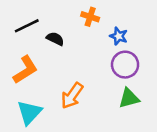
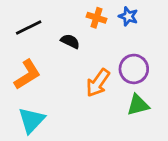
blue star: (119, 36) -> (128, 16), moved
black semicircle: (55, 39) -> (70, 41), moved
orange arrow: (72, 96) -> (98, 83), moved

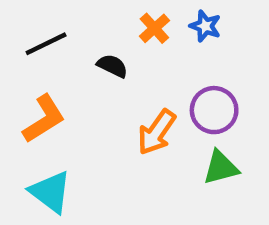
orange cross: (96, 18) -> (154, 28), turned 30
cyan triangle: (31, 120) -> (51, 192), turned -36

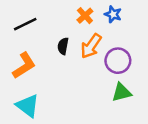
black semicircle: (112, 66) -> (63, 46), moved, turned -105
orange arrow: (157, 132) -> (91, 46), moved

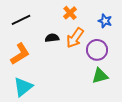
blue star: (113, 14) -> (105, 21), moved
black semicircle: (63, 46) -> (52, 38), turned 72
cyan triangle: (28, 106) -> (23, 87), turned 45

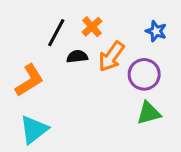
orange cross: (70, 13) -> (92, 27), moved
black line: (21, 20) -> (56, 33), moved, turned -36

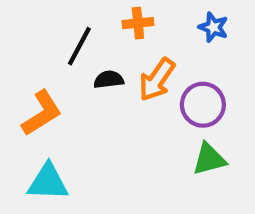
orange cross: (92, 27) -> (138, 23), moved, turned 36
blue star: (156, 31) -> (213, 27), moved
cyan triangle: (34, 129) -> (48, 182), turned 40

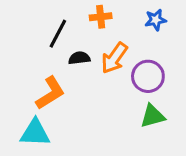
blue star: (213, 27) -> (156, 20), turned -30
orange L-shape: (42, 113) -> (50, 93), moved

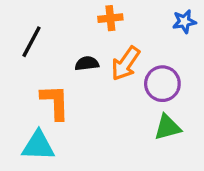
blue star: (156, 20) -> (184, 22), moved
black line: (58, 34) -> (31, 42), moved
orange L-shape: (50, 93) -> (55, 102), turned -60

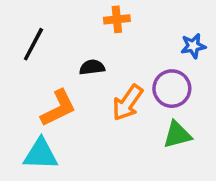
blue star: (184, 22) -> (193, 46), moved
orange arrow: (126, 64) -> (128, 103), moved
orange L-shape: (55, 102) -> (58, 108), turned 66

